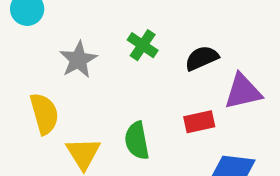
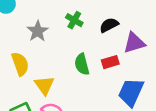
green semicircle: (137, 141) -> (82, 64), moved

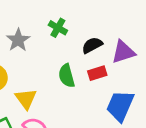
black semicircle: (109, 25) -> (92, 45), moved

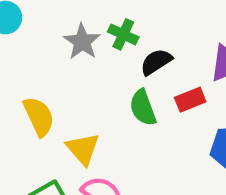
gray star: (18, 40) -> (82, 42), moved
black semicircle: (92, 45) -> (156, 62), moved

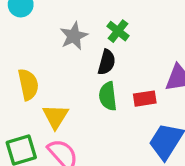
green cross: (123, 34) -> (118, 31), moved
black semicircle: (156, 62) -> (107, 62), moved, turned 125

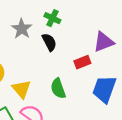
black semicircle: (107, 62) -> (49, 42), turned -30
green semicircle: (108, 96) -> (58, 88), moved

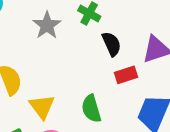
black semicircle: (49, 42) -> (112, 44), moved

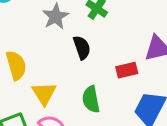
black semicircle: (112, 44) -> (82, 48), moved

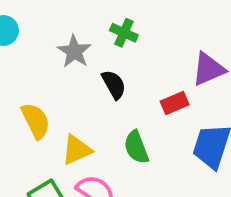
yellow triangle: (44, 93) -> (77, 150), turned 48

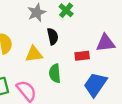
yellow triangle: (77, 150) -> (34, 54), moved

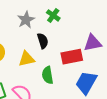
red rectangle: (82, 56) -> (72, 57), size x1.5

